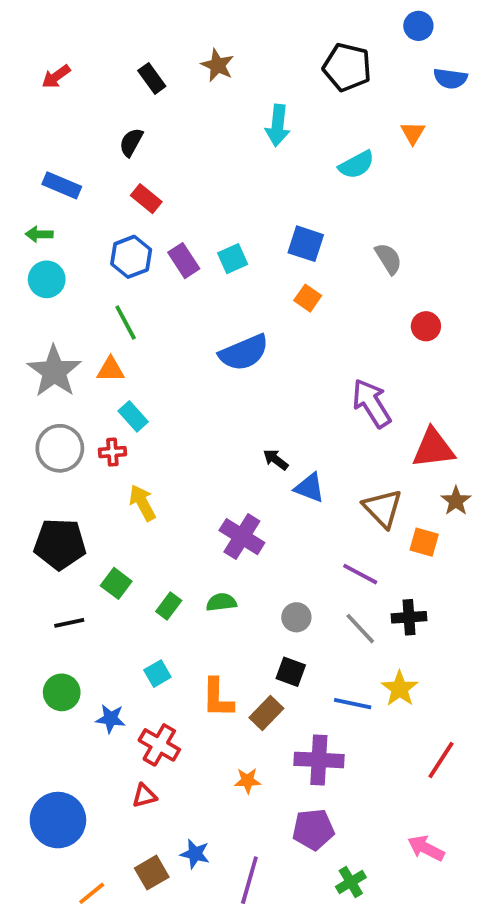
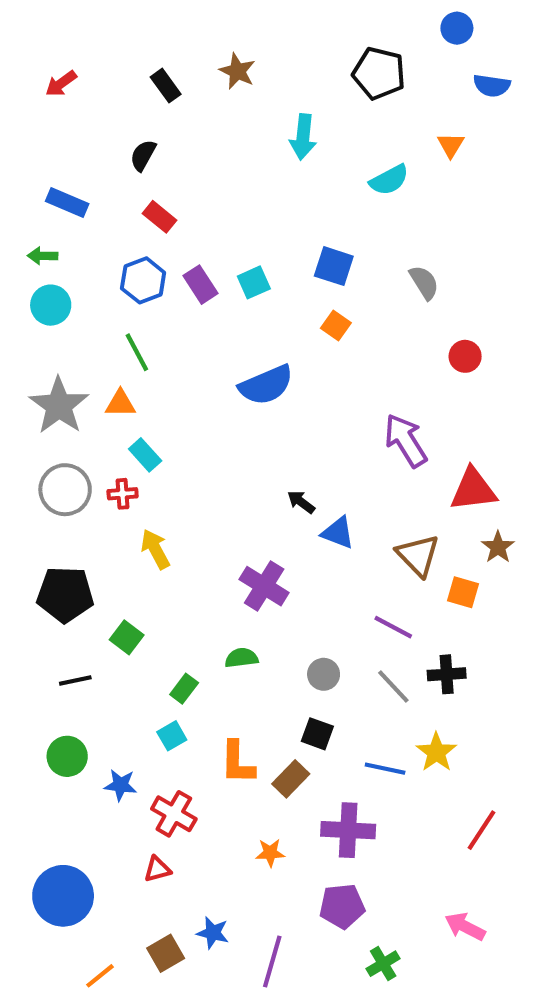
green rectangle: (169, 606) -> (184, 689), moved

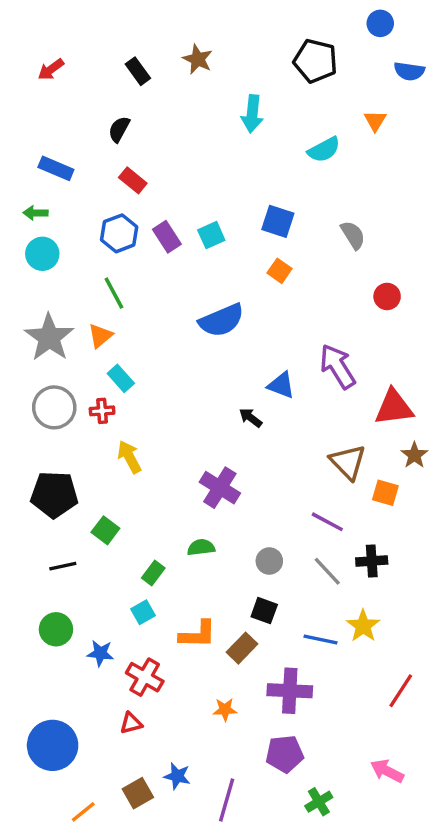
orange triangle: (120, 404) -> (100, 336), turned -40
blue triangle: (338, 533) -> (281, 385), moved
orange L-shape: (237, 762) -> (198, 634), turned -90

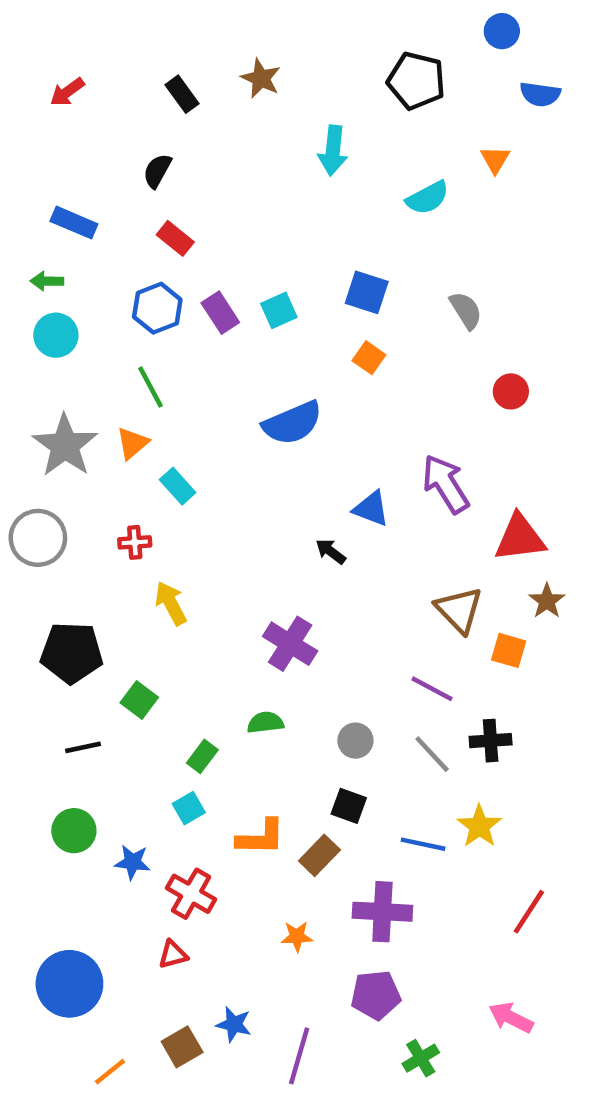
cyan rectangle: (121, 378) -> (178, 486), moved
gray circle: (54, 407) -> (38, 538), moved

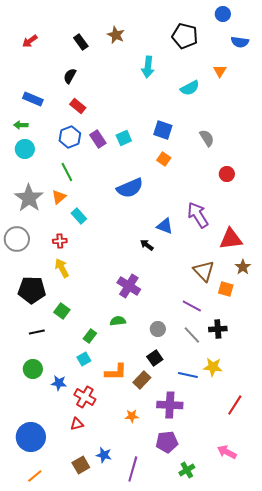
yellow arrow: (171, 603) -> (62, 268), moved
black square: (349, 806) -> (155, 358), turned 35
yellow star: (479, 826) -> (213, 367), turned -30
orange line: (110, 1072) -> (35, 476), moved

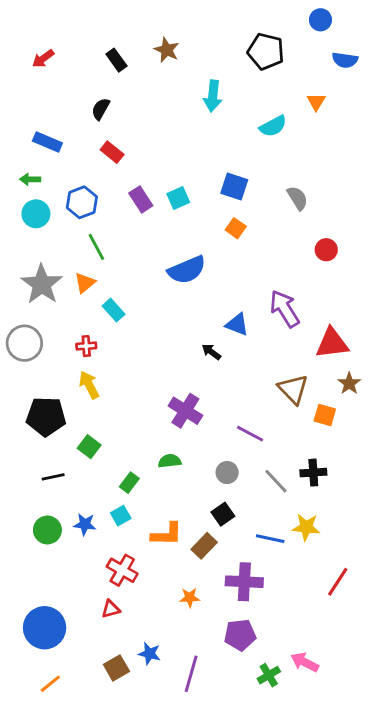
blue hexagon: (70, 137) -> (82, 202), moved
purple line: (192, 306) -> (250, 434), moved
blue star: (59, 383) -> (85, 524), moved
pink arrow: (227, 452) -> (305, 662), moved

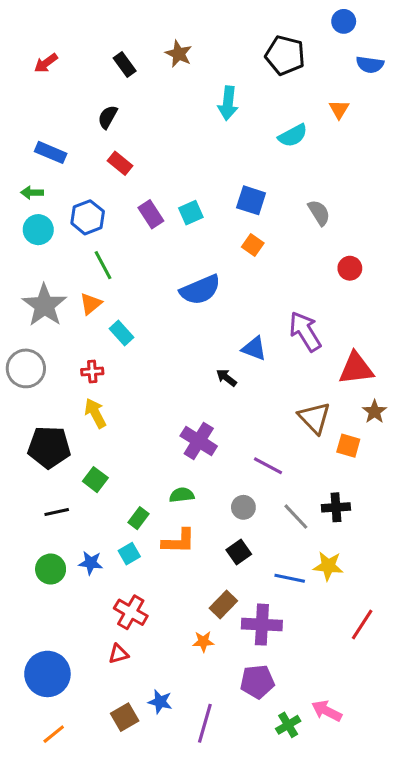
orange L-shape: (167, 534) -> (179, 541), moved
brown rectangle: (204, 546) -> (223, 605), moved

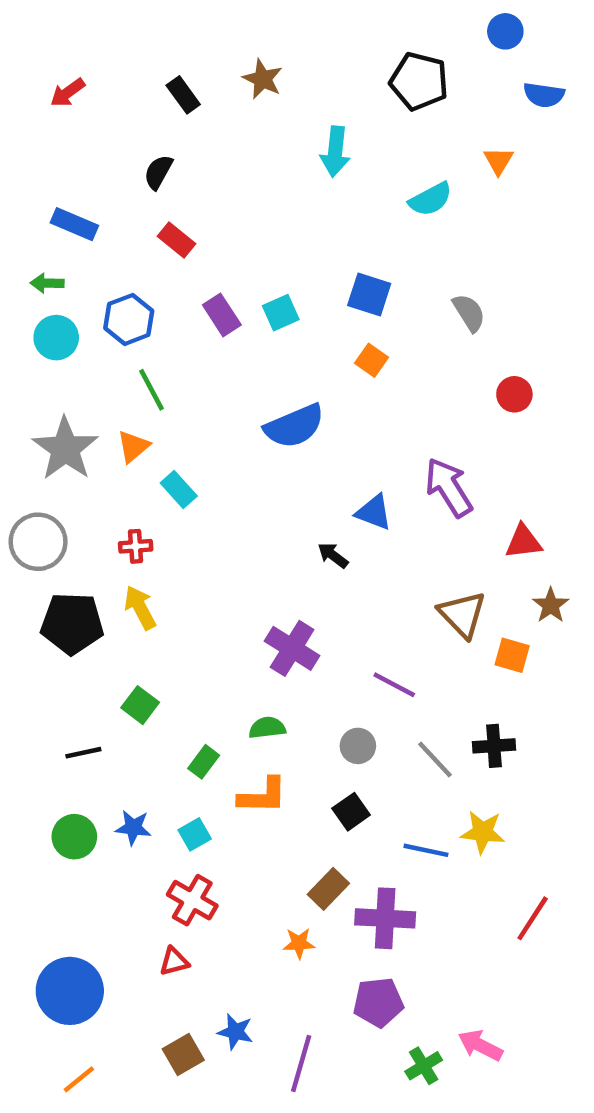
red triangle: (356, 368) -> (523, 542), size x0.7
black pentagon: (49, 447) -> (72, 623), moved
cyan square: (129, 554) -> (195, 834), moved

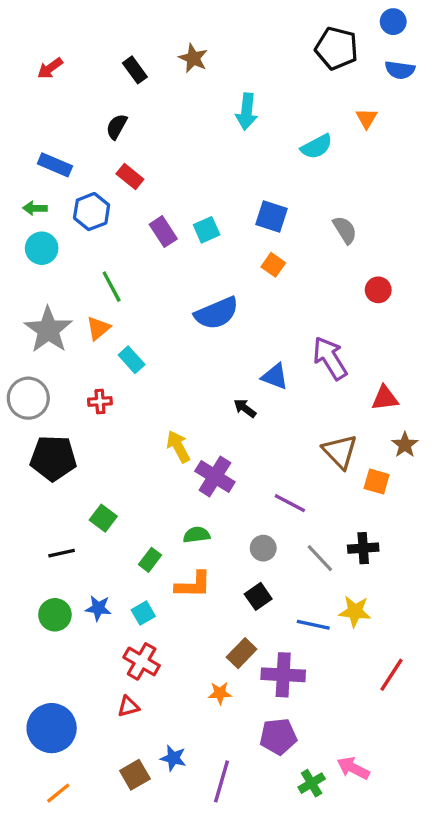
blue circle: (505, 31) -> (393, 22), moved
black pentagon: (419, 81) -> (337, 48), moved
blue hexagon: (129, 319) -> (92, 212), moved
yellow arrow: (140, 608) -> (178, 446), moved

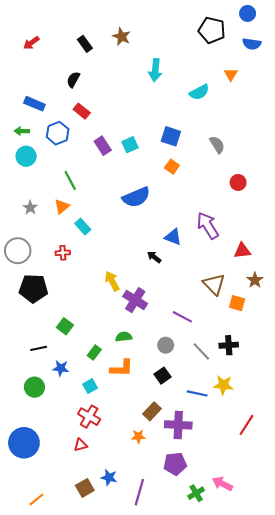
gray star: (48, 330) -> (30, 208), size x0.5
blue star: (98, 608) -> (61, 368), moved
blue circle: (52, 728) -> (24, 443), moved

